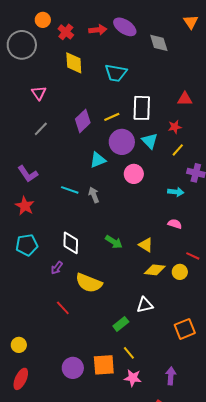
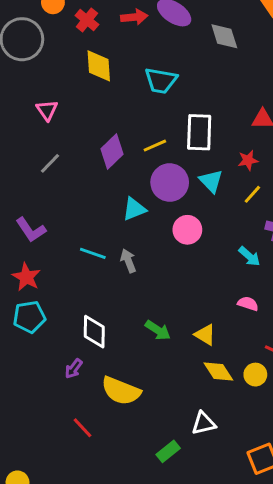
cyan arrow: (176, 192) -> (249, 256), turned 35
cyan pentagon: (27, 245) -> (29, 317), moved
yellow diamond: (155, 270) -> (218, 372), turned 50

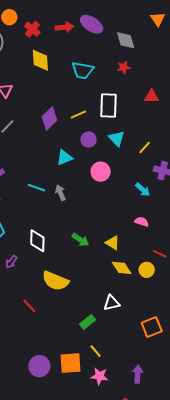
red star: (248, 160) -> (124, 67), moved
purple circle: (170, 182) -> (89, 140), size x0.6
purple arrow: (74, 369) -> (11, 262), moved

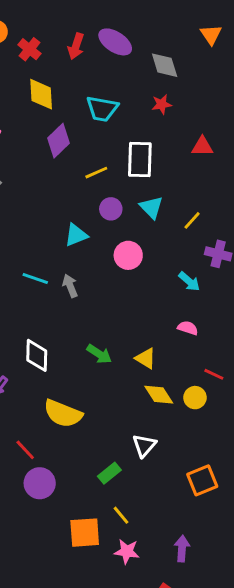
red arrow: (64, 27) -> (76, 46), turned 114
purple diamond: (49, 118) -> (59, 141), moved
white triangle: (112, 303) -> (144, 445), turned -36
purple circle: (39, 366) -> (40, 483), moved

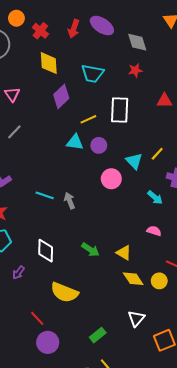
cyan triangle: (151, 207) -> (134, 161), moved
cyan triangle: (76, 235) -> (75, 142), moved, turned 30
white triangle: (144, 445) -> (136, 318), moved

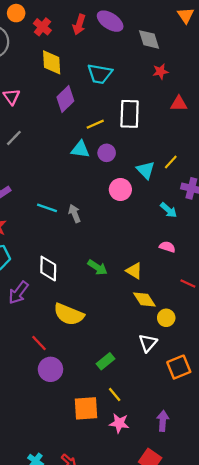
red star: (135, 70) -> (160, 72), moved
purple arrow: (19, 273) -> (18, 293), size x1.5
yellow circle: (159, 281) -> (166, 318), moved

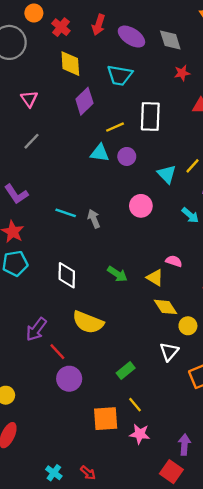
purple ellipse: (110, 21) -> (131, 37), moved
pink circle: (120, 189) -> (141, 206), moved
pink semicircle: (167, 247) -> (174, 261), moved
purple arrow: (18, 293) -> (36, 329), moved
purple arrow: (163, 421) -> (184, 445), moved

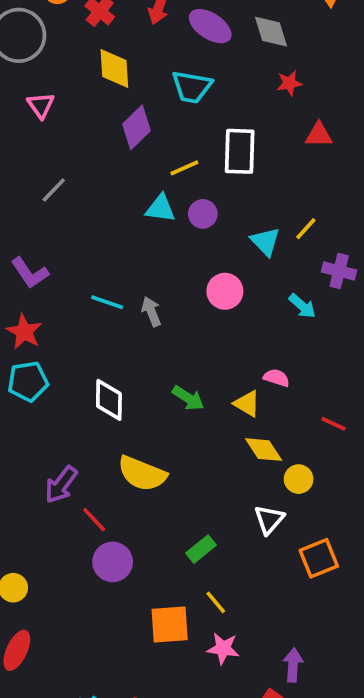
pink triangle: (29, 99) -> (41, 105), moved

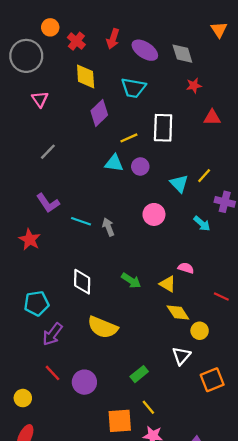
purple L-shape: (30, 273) -> (48, 203), moved
cyan pentagon: (28, 381) -> (36, 303), moved
red line: (94, 520) -> (52, 373), moved

